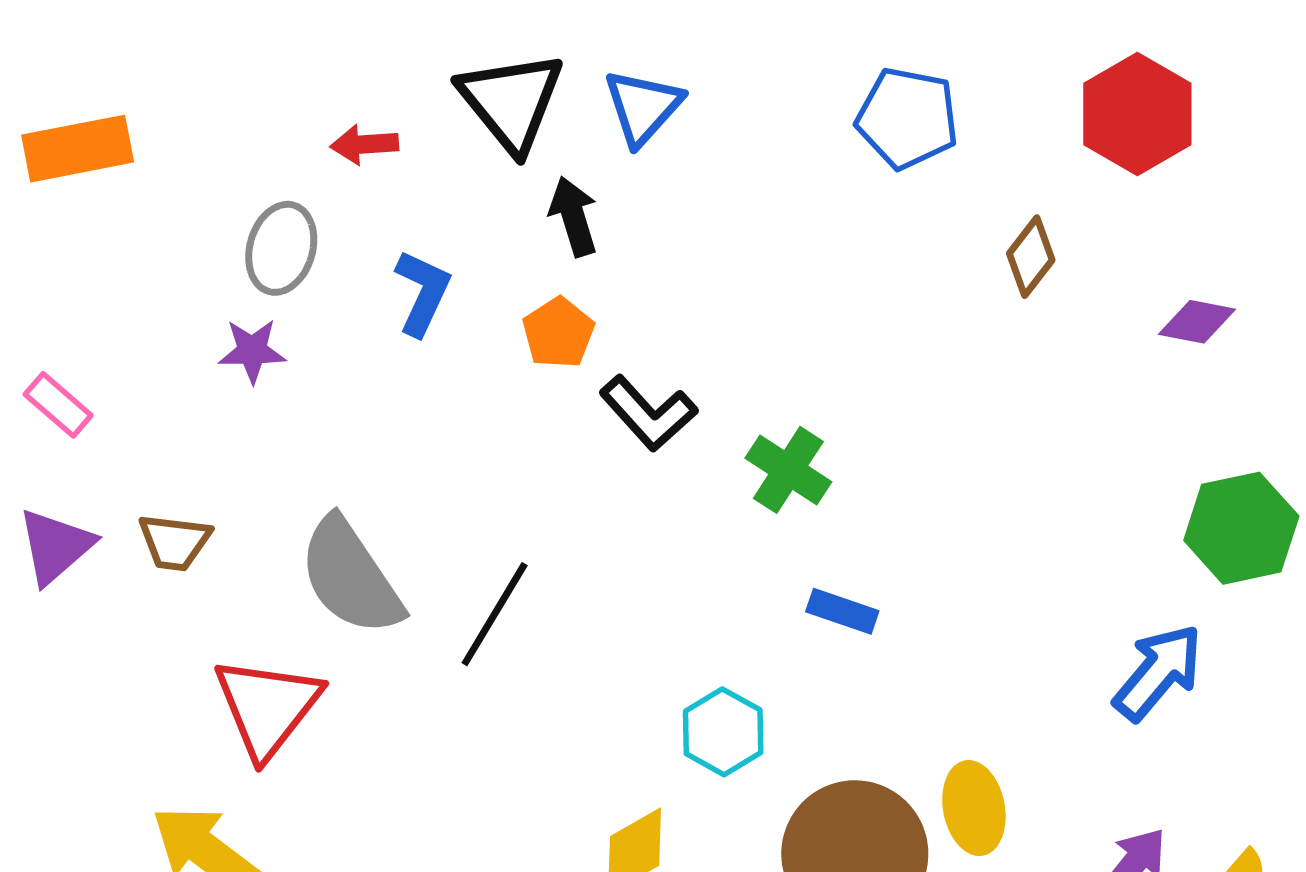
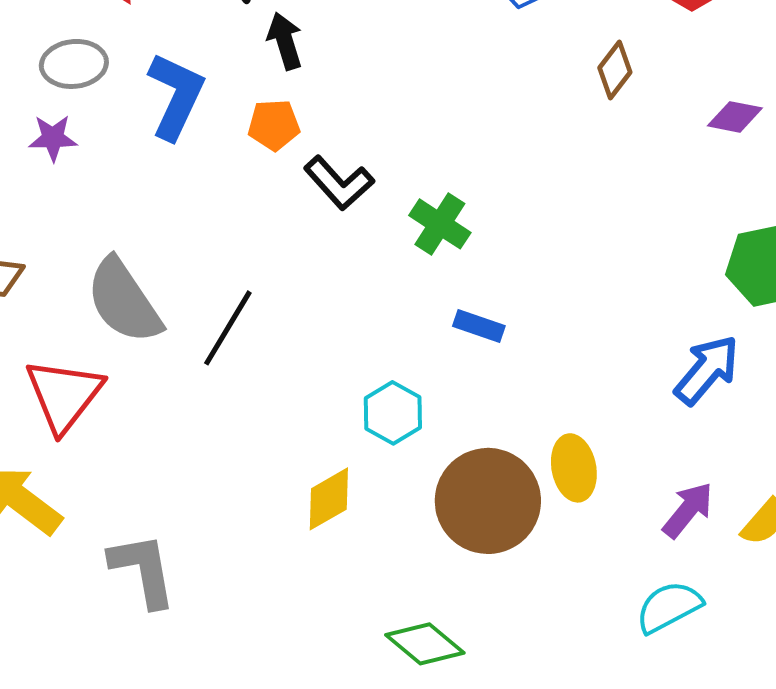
gray ellipse: (281, 248) -> (74, 64), turned 68
blue L-shape: (423, 293) -> (176, 96), size x1.4
orange pentagon: (558, 333) -> (274, 125), turned 30

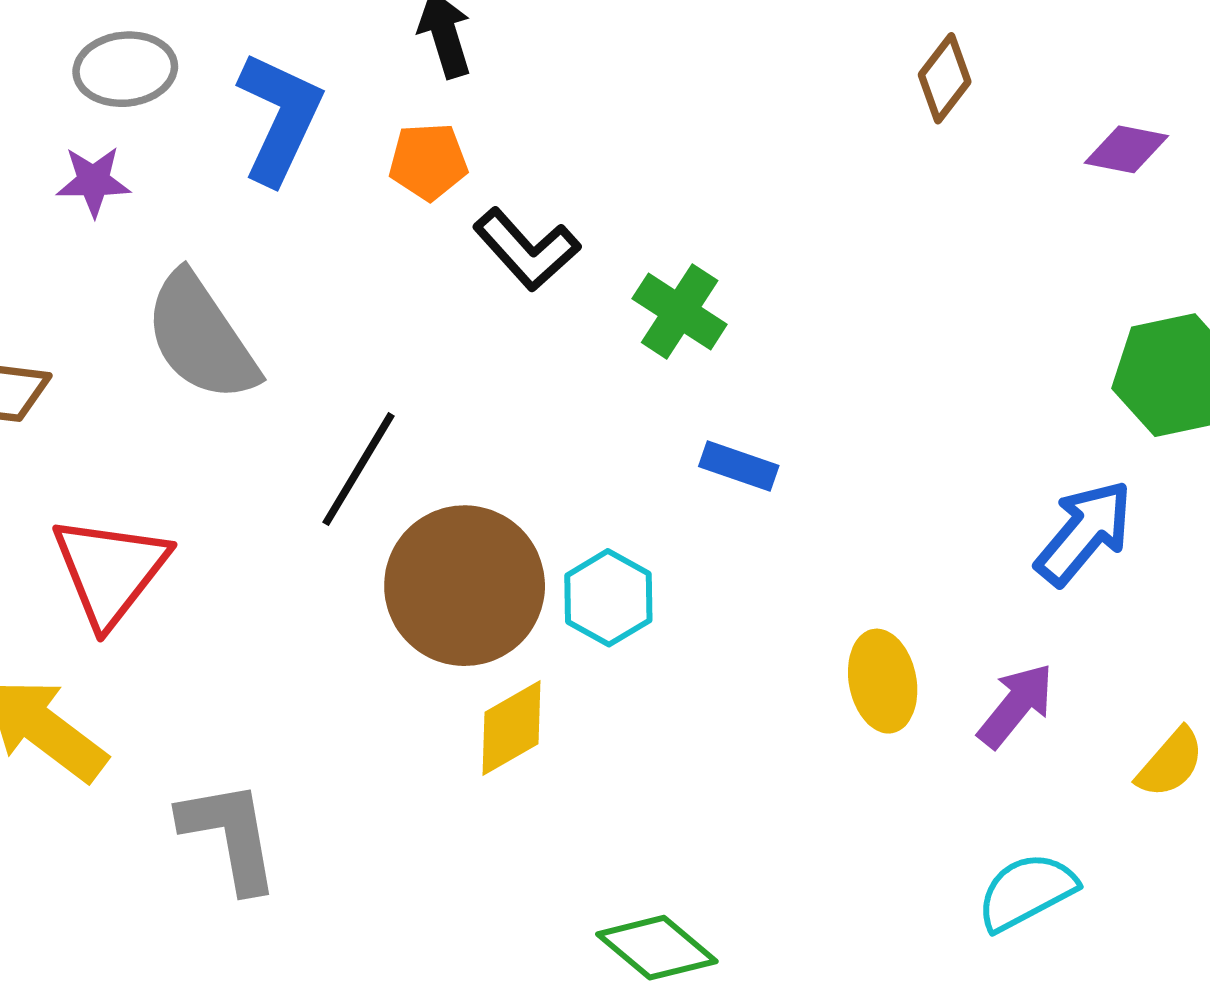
gray semicircle: (124, 301) -> (201, 337), moved
brown circle: (488, 501) -> (465, 586), moved
purple arrow: (688, 510) -> (1016, 705), moved

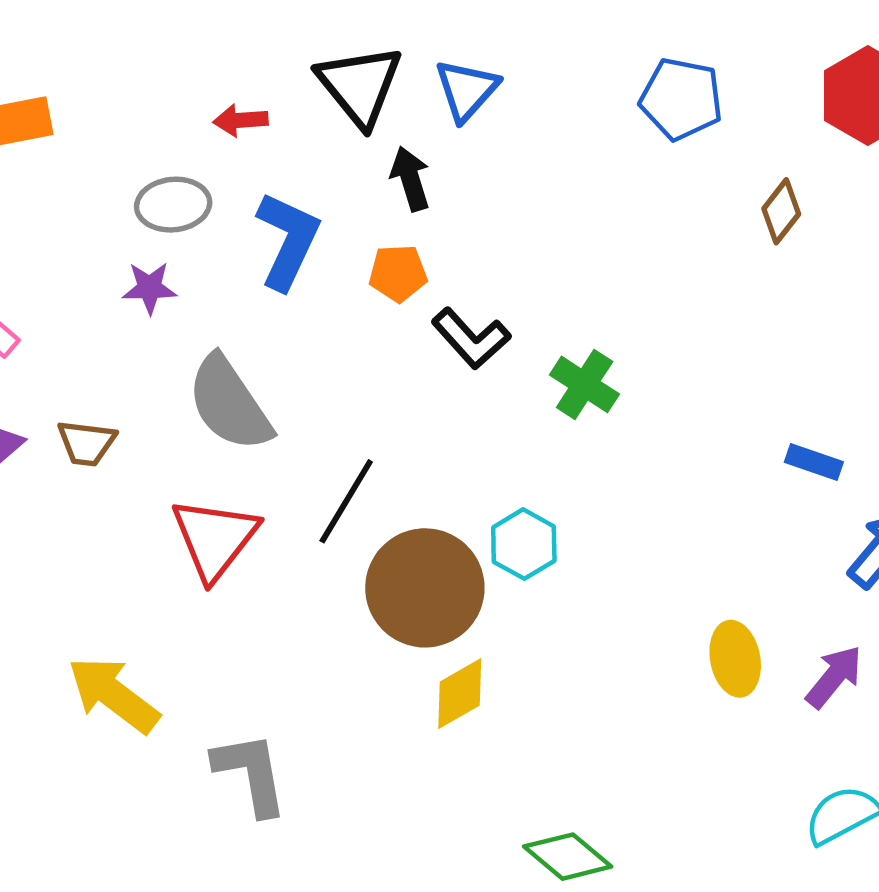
blue rectangle: (739, 466) -> (814, 462), moved
red triangle: (110, 571) -> (215, 538), moved
cyan hexagon: (608, 598) -> (524, 544), moved

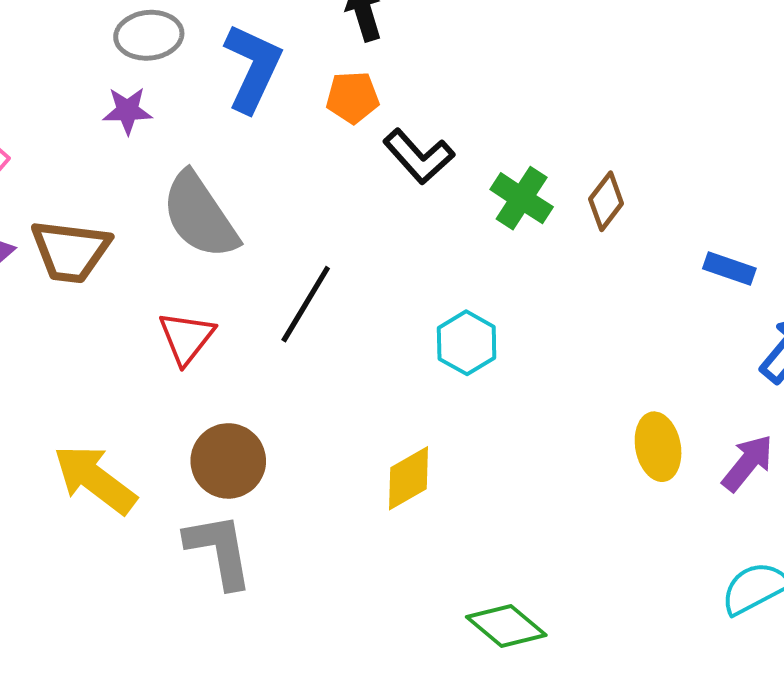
brown diamond: (781, 211) -> (606, 201), moved
brown trapezoid: (87, 443) -> (70, 251), size x1.5
red triangle: (215, 538) -> (187, 338), size x0.7
brown circle: (425, 588) -> (228, 461), moved, size x0.7

